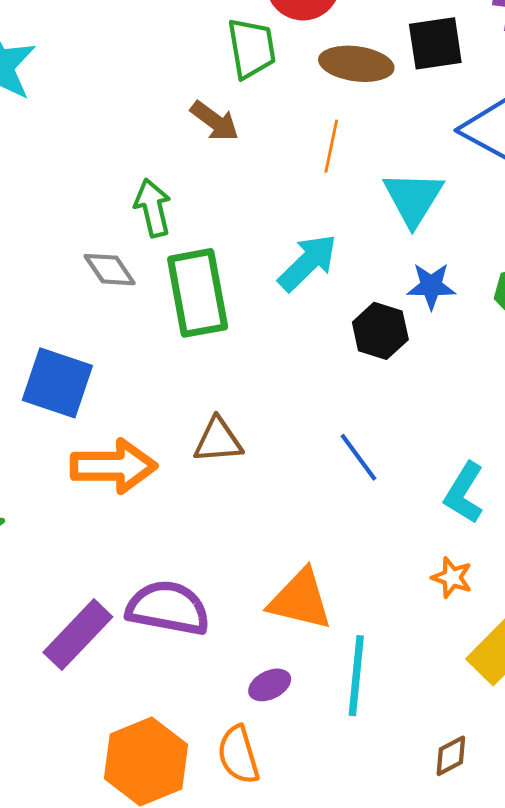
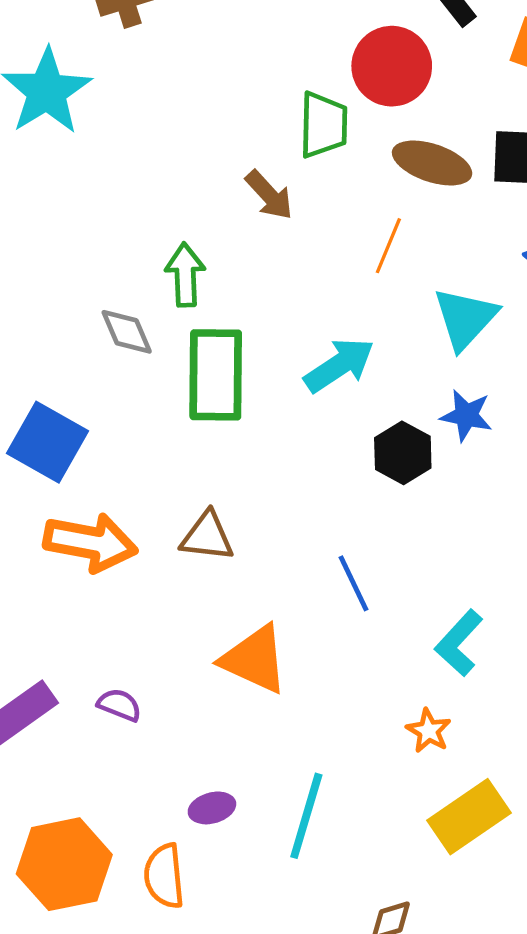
orange triangle: (300, 600) -> (255, 659), moved
purple semicircle: (168, 608) -> (119, 705), size x0.5

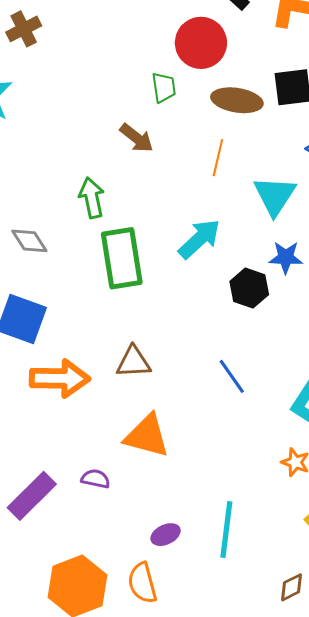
green trapezoid: (323, 125) -> (164, 88), size x0.7
gray diamond: (127, 332) -> (29, 241), moved
orange triangle: (255, 659) -> (147, 436), moved

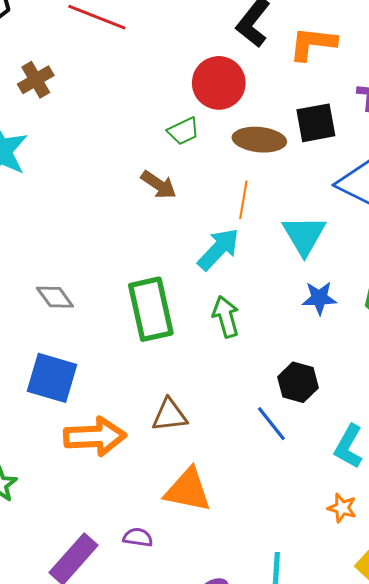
green trapezoid: (164, 88) -> (183, 131), turned 76
green arrow: (92, 198) -> (226, 317), moved
cyan arrow: (199, 239) -> (218, 249), moved
black hexagon: (249, 288) -> (298, 382), moved

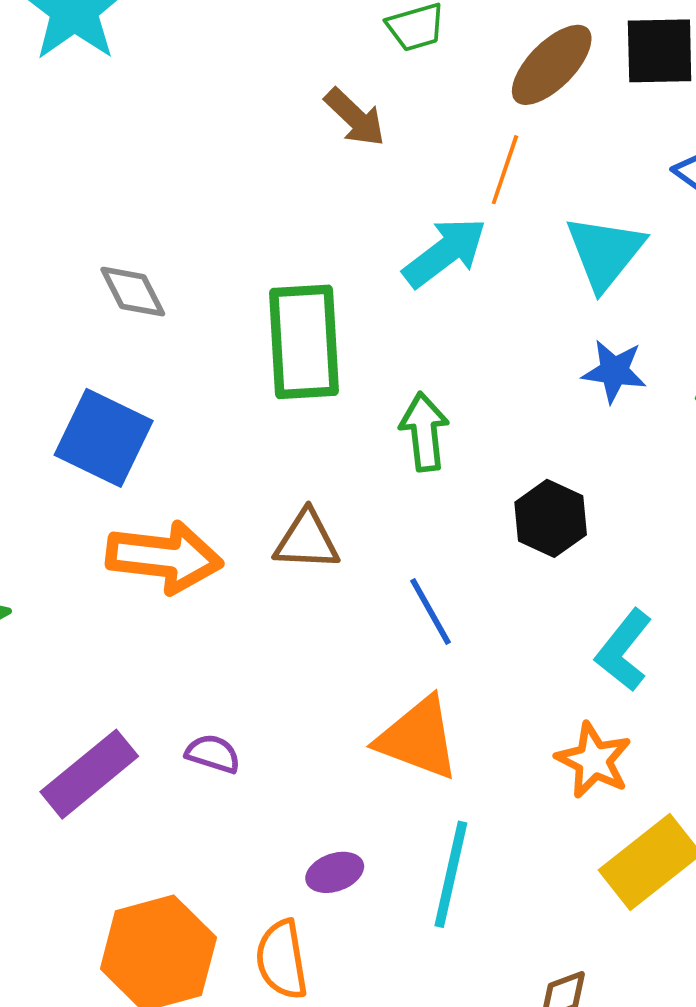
brown ellipse: (259, 140) -> (552, 65), turned -60
green arrow: (226, 317) -> (424, 432), moved
blue line: (271, 424) -> (430, 611), moved
orange triangle: (188, 490) -> (418, 738), moved
orange star: (342, 508) -> (594, 760), size x1.4

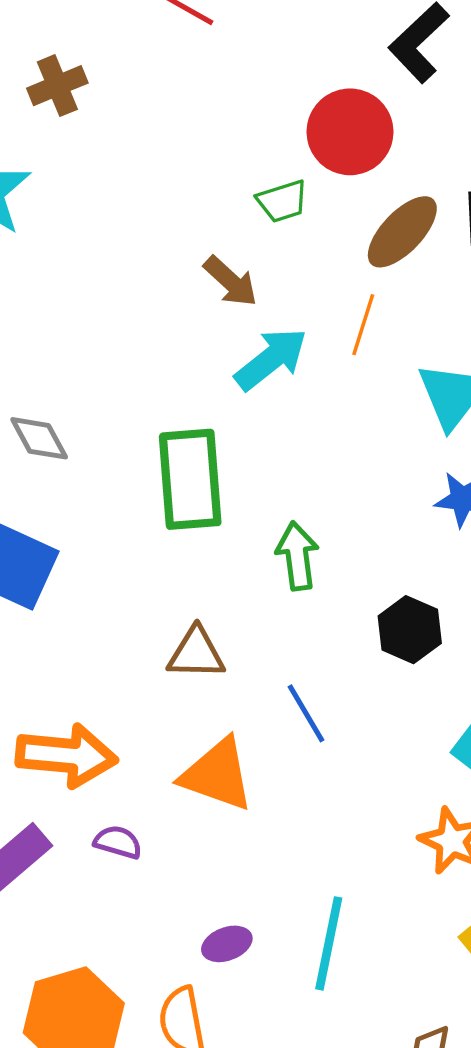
cyan arrow: (445, 252) -> (271, 359), moved
orange arrow: (164, 557) -> (66, 755), moved
orange triangle: (418, 738) -> (217, 775), moved

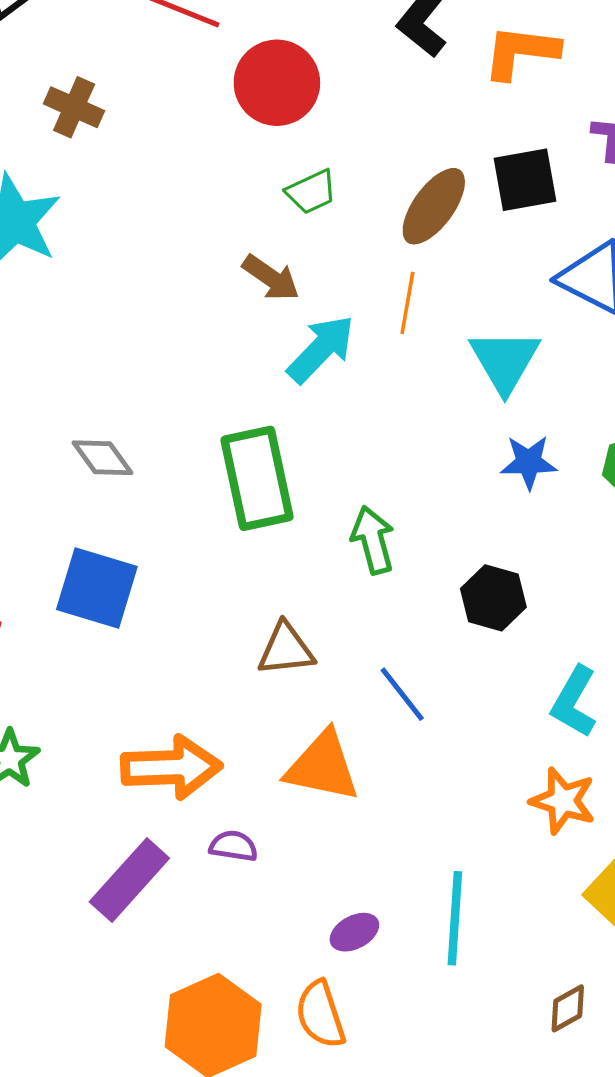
brown cross: (57, 86) -> (74, 107), turned -36
red circle: (350, 132) -> (277, 83), moved

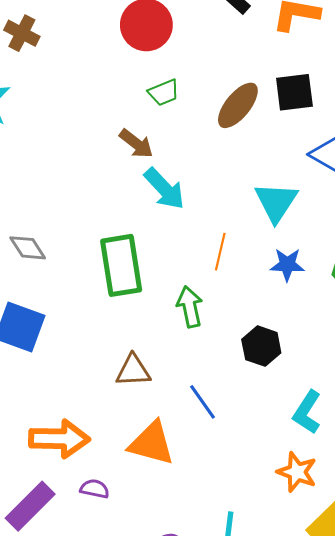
orange line: (407, 303) -> (220, 252), moved
cyan arrow: (321, 349) -> (164, 189), turned 90

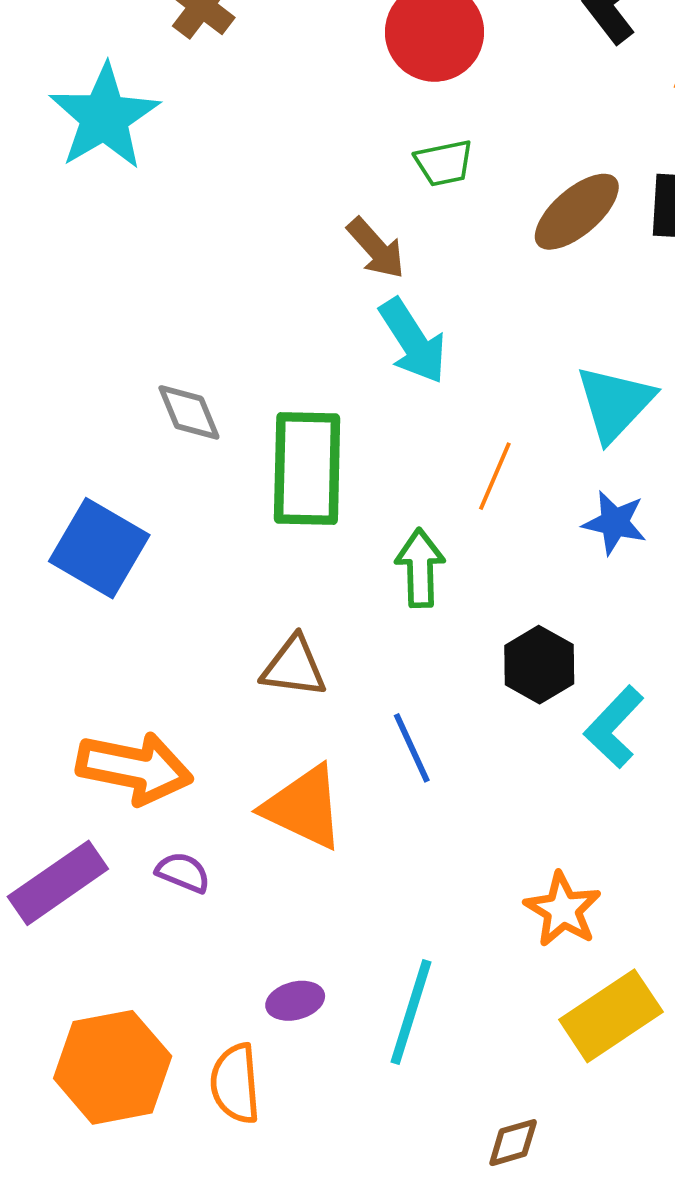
gray diamond: (28, 248) -> (189, 412), moved
cyan L-shape: (307, 412) -> (614, 727), moved

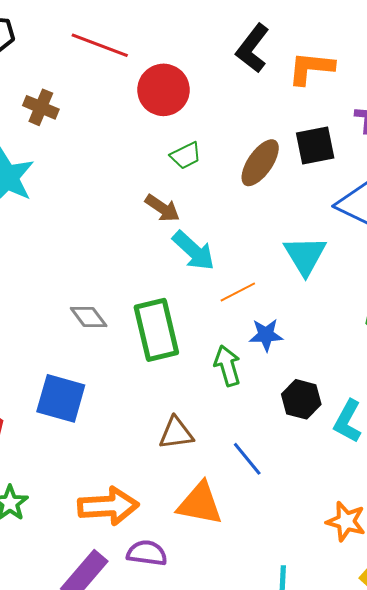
orange line: (495, 476) -> (238, 292), moved, turned 54
blue star: (615, 523) -> (266, 335), moved
purple semicircle: (183, 872) -> (147, 553), size x1.4

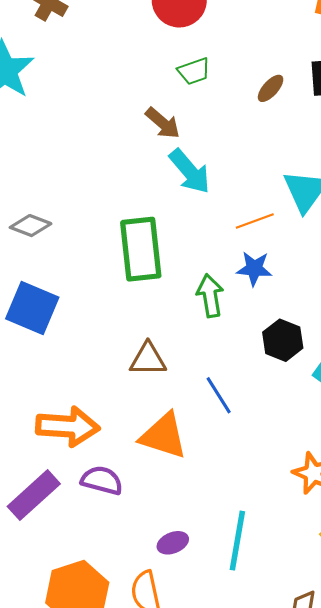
brown ellipse: (260, 163) -> (271, 88), size x0.6
orange line: (238, 292) -> (255, 221), moved
gray diamond: (89, 317) -> (31, 226), moved, turned -39

